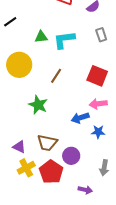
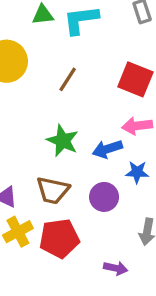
green star: (38, 105) -> (63, 141), moved
purple circle: (71, 156) -> (104, 197), moved
red pentagon: (51, 172) -> (59, 238), turned 30

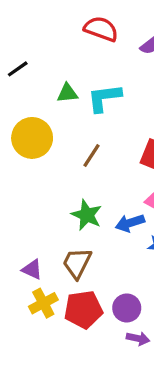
brown trapezoid: (53, 190) -> (77, 263), turned 104
purple circle: (104, 197) -> (127, 308), moved

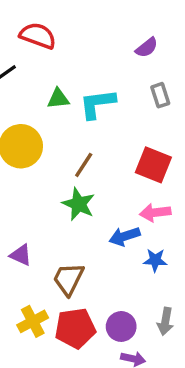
red semicircle: (101, 29) -> (38, 36), moved
green star: (87, 215) -> (79, 204), moved
purple triangle: (32, 269) -> (21, 255), moved

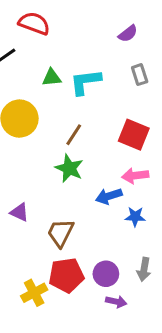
yellow cross: (33, 321) -> (34, 293), moved

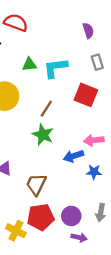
purple semicircle: (128, 34) -> (88, 31), turned -70
red square: (134, 135) -> (86, 95), moved
yellow cross: (34, 293) -> (16, 231), turned -36

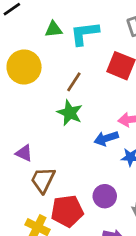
brown trapezoid: (36, 184) -> (43, 180), moved
purple circle: (71, 216) -> (105, 196), moved

